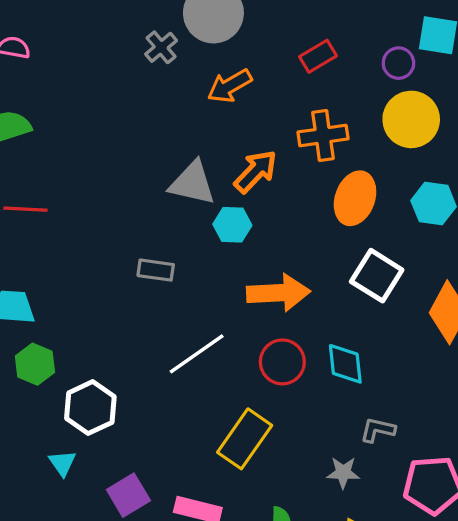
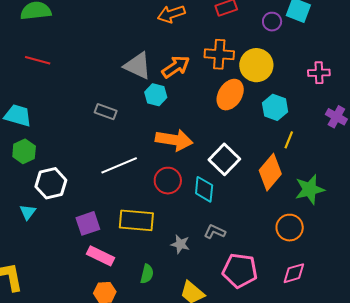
yellow circle: (411, 119) -> (256, 65), moved
white square: (377, 276) -> (224, 159), moved
yellow rectangle: (245, 439) -> (136, 220), turned 48
gray star: (343, 473) -> (180, 244), moved
purple square: (128, 495) -> (88, 223), moved

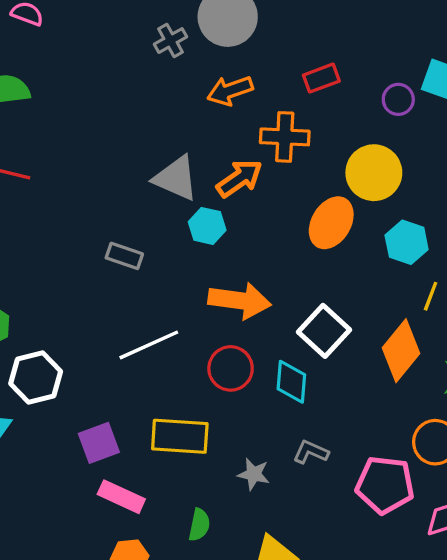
orange cross: (219, 54) -> (285, 137), moved
pink pentagon: (240, 271) -> (385, 485), moved

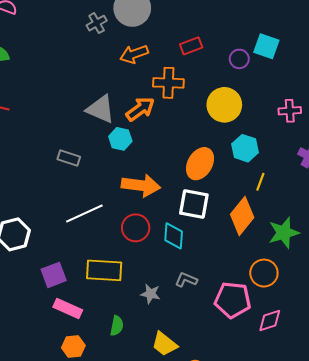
orange ellipse: (331, 223) -> (200, 164), moved
white square: (324, 331) -> (194, 204), turned -32

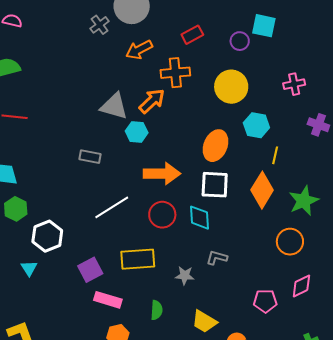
pink pentagon: (233, 300) -> (265, 301), moved, size x0.7

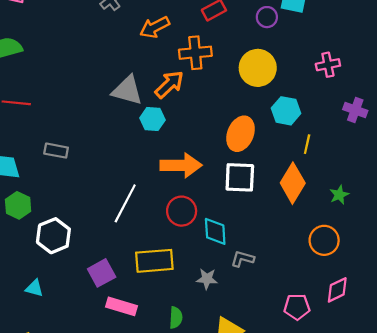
gray rectangle: (90, 157) -> (56, 151), moved
green star: (304, 201) -> (339, 195), size x0.6
white line: (112, 207) -> (125, 203), turned -30
cyan diamond: (199, 218) -> (215, 231), moved
cyan triangle: (29, 268) -> (34, 288), moved, turned -42

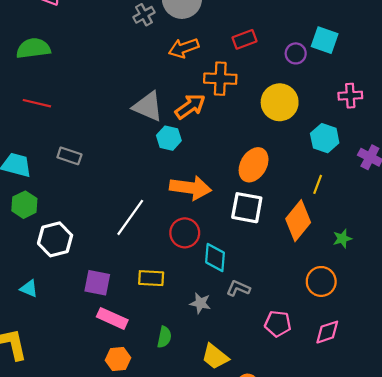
pink cross: (328, 65) -> (350, 96), moved
cyan hexagon: (286, 111) -> (325, 138), moved
yellow rectangle: (154, 261) -> (151, 278), size x0.7
purple square: (102, 273) -> (97, 283), turned 32
pink pentagon: (297, 307) -> (278, 324), moved

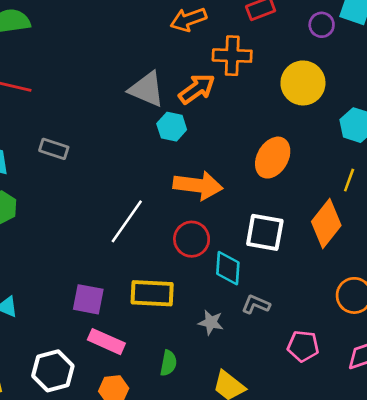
white square: (247, 208) -> (265, 232), moved
white hexagon: (55, 239) -> (53, 371), moved
yellow rectangle: (151, 278) -> (152, 293), size x1.4

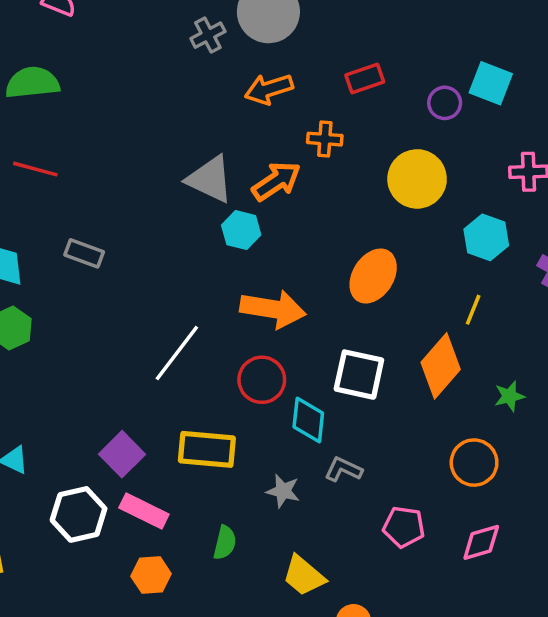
orange cross: (232, 56) -> (325, 139), size x0.7
purple square: (88, 299) -> (122, 454), turned 32
white hexagon: (53, 371) -> (79, 514), moved

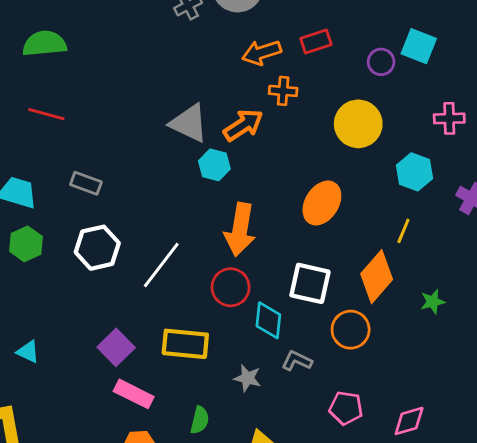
orange arrow: (269, 89) -> (262, 53), moved
orange arrow: (273, 309) -> (240, 229), turned 90
orange circle: (474, 463) -> (351, 330), moved
white hexagon: (79, 514) -> (97, 248), moved

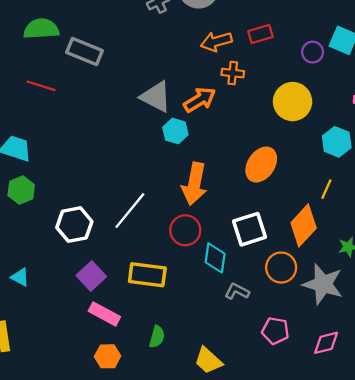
gray rectangle: (86, 183) -> (84, 51), moved, size x1.4
white hexagon: (97, 248) -> (74, 225), moved
white square: (310, 283) -> (249, 229), turned -32
gray star: (247, 378) -> (323, 284), moved, size x1.8

